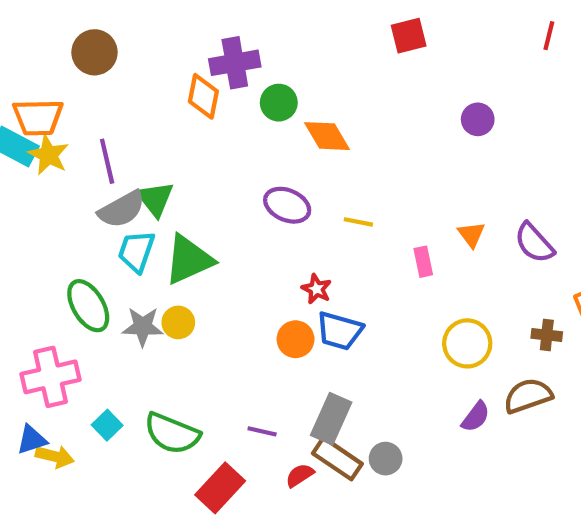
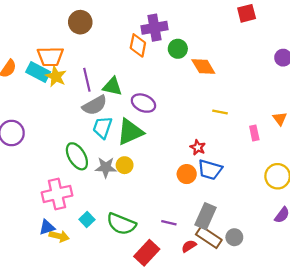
green triangle: (155, 199) -> (112, 86), moved, turned -40
purple ellipse: (287, 205) -> (143, 103), moved

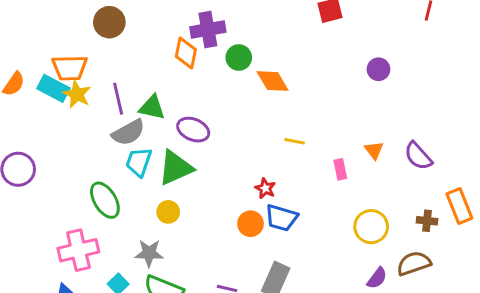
gray star: (106, 167) -> (149, 253), moved

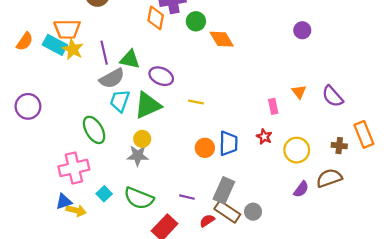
yellow line: (295, 141) -> (196, 102), moved
red star: (265, 188) -> (264, 137), moved
blue trapezoid: (281, 218) -> (228, 143), turned -105
gray star: (149, 253) -> (138, 156), moved

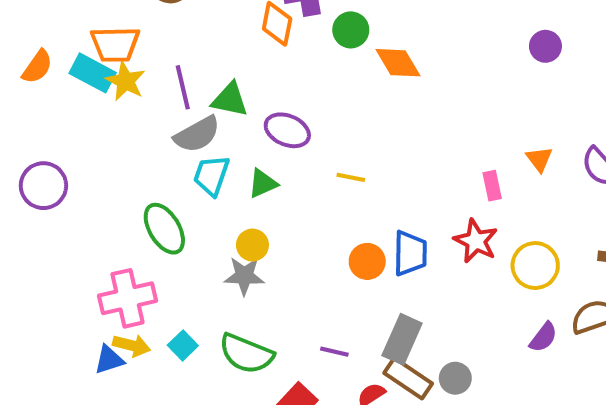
green triangle: (148, 105) -> (263, 184), size x0.6
red star: (264, 137) -> (476, 241), size x1.5
yellow arrow: (76, 211) -> (132, 345), moved

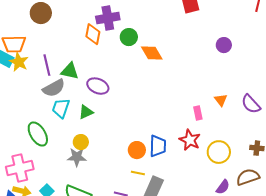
yellow line: (351, 177) -> (138, 173), moved

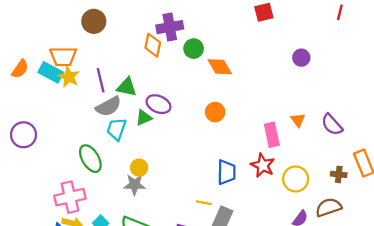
green triangle: (86, 112) -> (144, 118), moved
pink rectangle: (198, 113) -> (272, 135), size x1.5
orange circle: (137, 150) -> (215, 112), moved

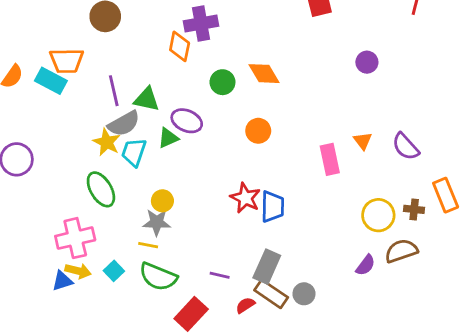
green circle: (194, 49) -> (222, 82), moved
yellow star: (69, 77) -> (107, 142), moved
red star: (263, 165) -> (245, 198), moved
yellow circle: (296, 179) -> (378, 215), moved
yellow line: (204, 203) -> (148, 245), moved

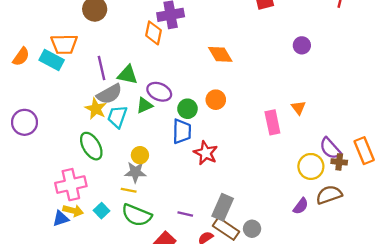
green circle: (222, 82) -> (187, 109), moved
purple semicircle: (406, 147) -> (330, 148), moved
blue trapezoid: (273, 207) -> (182, 131), moved

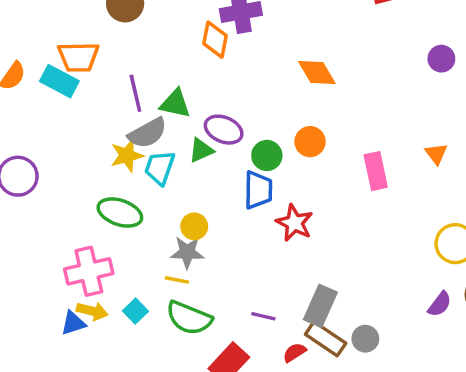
yellow star: (96, 109) -> (127, 155), turned 30
pink rectangle: (272, 122) -> (376, 171), moved
green ellipse: (91, 146) -> (120, 213), turned -40

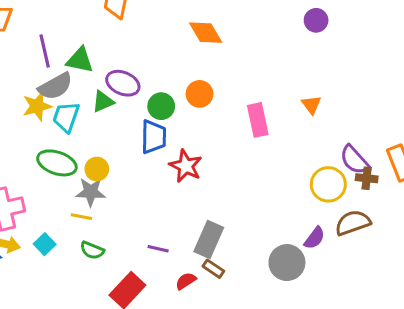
green ellipse: (120, 213) -> (57, 163), moved
green semicircle: (189, 318) -> (92, 250), size x0.6
brown rectangle: (326, 339) -> (213, 269), size x0.6
gray circle: (365, 339) -> (287, 263), moved, size x1.5

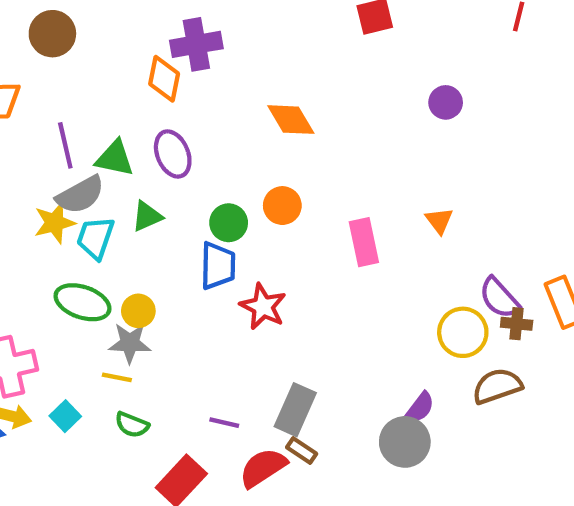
purple ellipse: (123, 83) -> (173, 154), moved, turned 44
purple semicircle: (315, 238) -> (420, 408), moved
red semicircle: (186, 281) -> (263, 468), size x1.6

